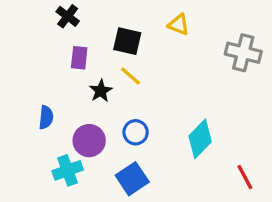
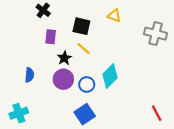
cyan diamond: (200, 139) -> (110, 76), moved
purple circle: (89, 141) -> (63, 79), moved
cyan cross: (68, 170) -> (19, 113), moved

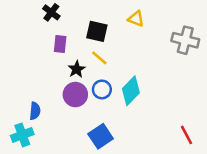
blue semicircle: (29, 75) -> (35, 111), moved
blue circle: (87, 85) -> (102, 89), moved

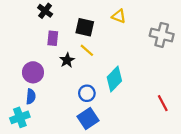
blue circle: (102, 89) -> (87, 93), moved
purple circle: (75, 95) -> (33, 72), moved
red line: (187, 135) -> (163, 103), moved

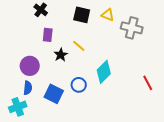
black square: (85, 27) -> (82, 15), moved
gray cross: (162, 35) -> (132, 28), moved
red line: (163, 103) -> (148, 83), moved
blue square: (88, 119) -> (54, 94), moved, turned -30

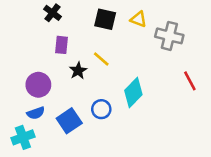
red line: (148, 83) -> (190, 81), moved
blue semicircle: (28, 88) -> (36, 113), turned 64
blue square: (54, 94) -> (69, 121), turned 30

